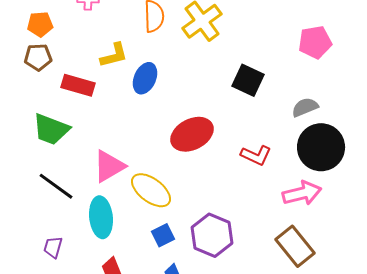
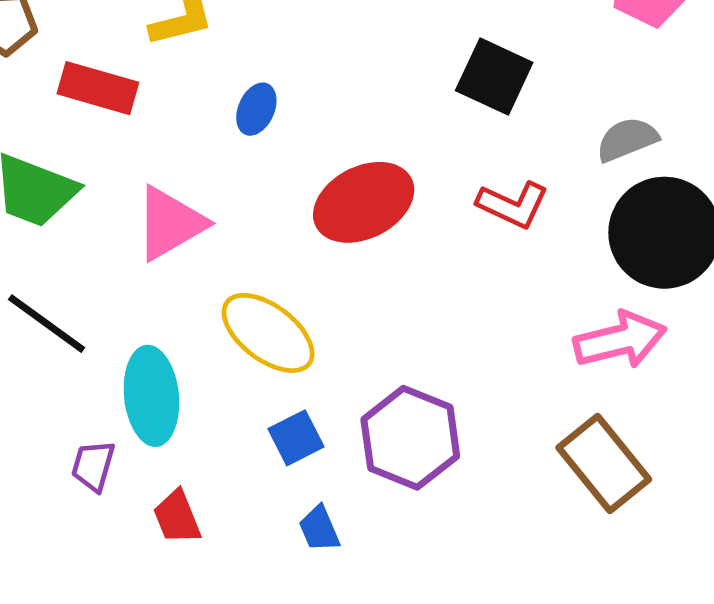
blue ellipse: (145, 78) -> (256, 109), moved, size x0.7
red L-shape: (256, 155) -> (513, 205), moved
pink triangle: (109, 166) -> (170, 223), moved
purple trapezoid: (53, 247) -> (93, 466), moved

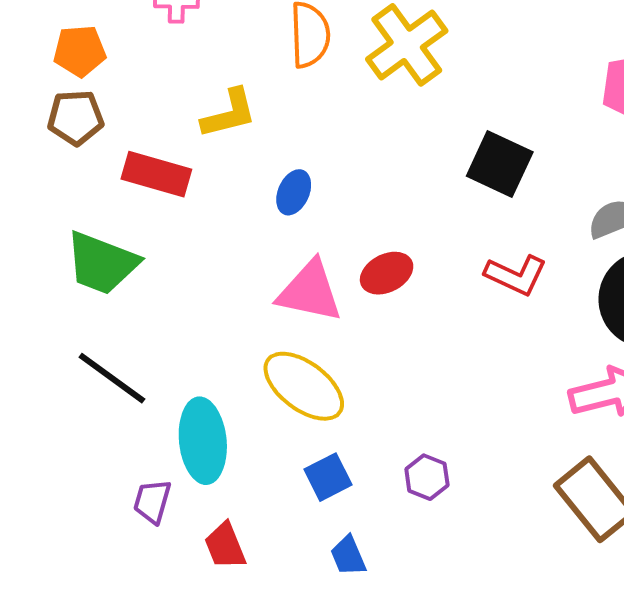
red ellipse: (364, 202) -> (387, 273), size x0.6
pink triangle: (170, 223) -> (310, 291), moved, turned 42
purple hexagon: (410, 438) -> (427, 477), size x0.5

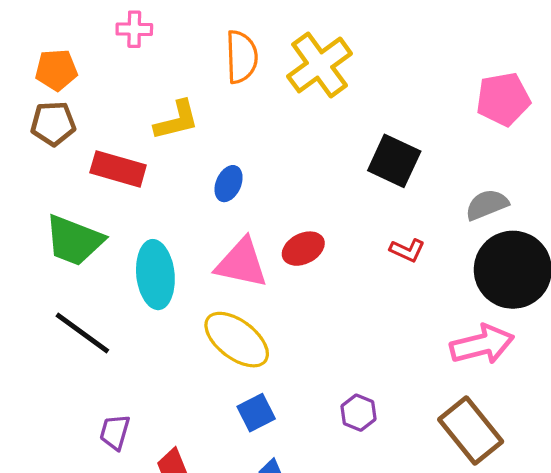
red L-shape: (516, 275) -> (407, 250), size x0.7
cyan ellipse: (203, 441) -> (155, 275), moved
purple hexagon: (427, 477) -> (359, 413), moved

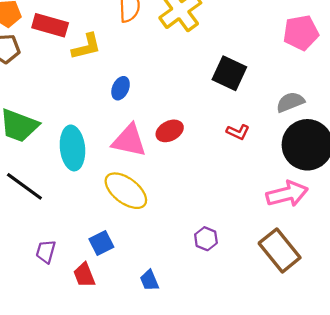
red rectangle: (118, 169) -> (50, 25), moved
blue square: (256, 413) -> (101, 243), moved

